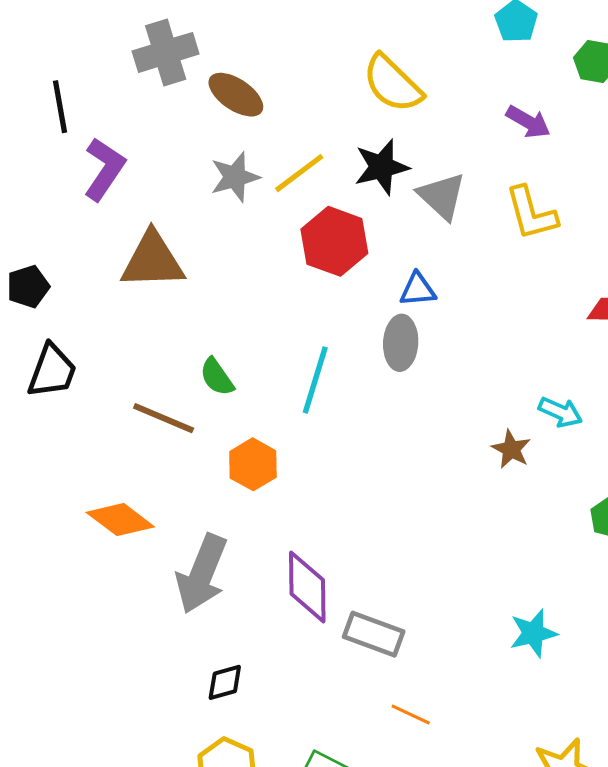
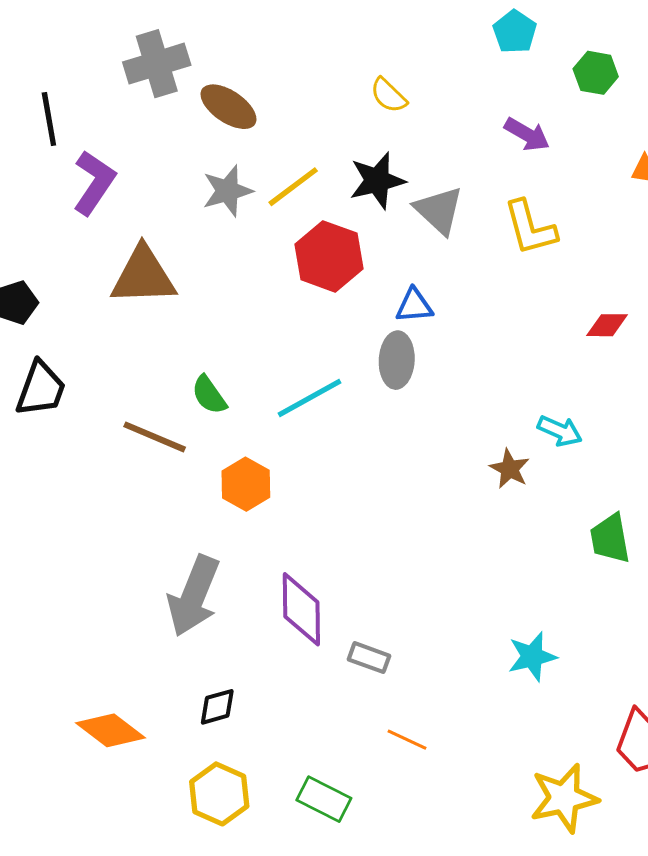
yellow semicircle: (393, 84) -> (389, 95), size x0.6
cyan line: (315, 380) -> (310, 398), turned 44
orange diamond: (120, 520) -> (111, 730), moved
gray rectangle: (374, 634) -> (369, 658), size x0.7

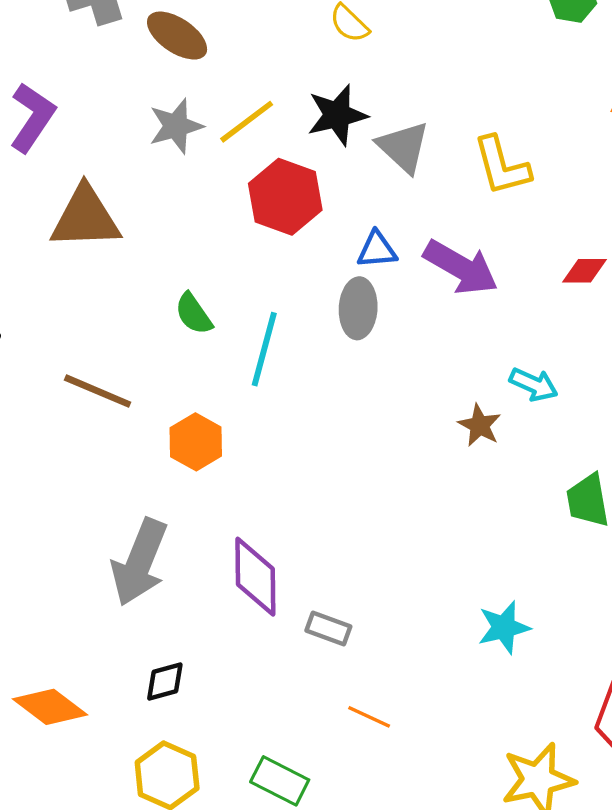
purple arrow: (527, 134) -> (461, 267), moved, size x1.5
green semicircle: (209, 395) -> (194, 314), moved
cyan line: (310, 398) -> (264, 349), turned -46

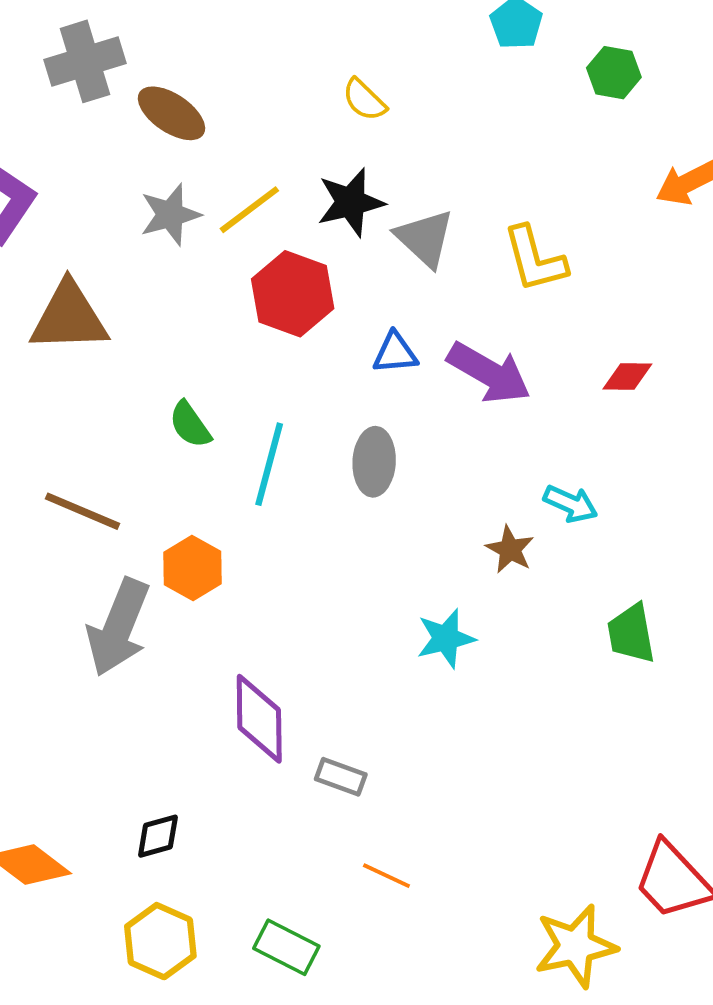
gray ellipse: (358, 308) -> (374, 462), moved
gray arrow: (139, 562) -> (118, 627), moved
cyan star: (504, 627) -> (446, 638), moved

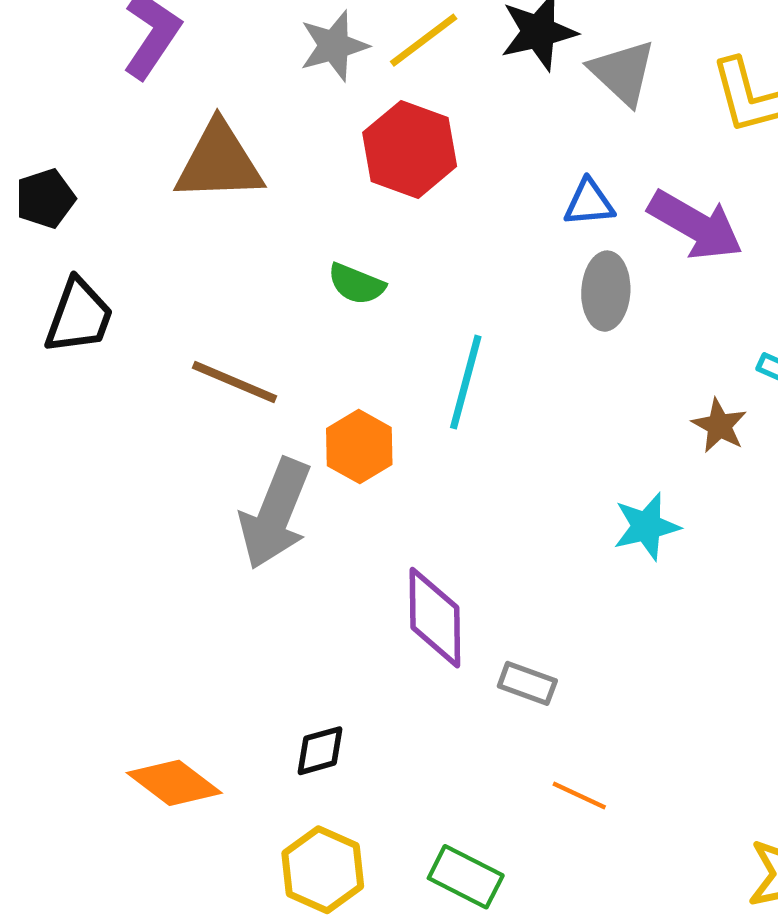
red hexagon: (293, 294) -> (410, 149), moved
green semicircle: (190, 425) -> (356, 284), turned -33
gray ellipse: (374, 462) -> (606, 291), moved
cyan line: (269, 464) -> (466, 382), moved

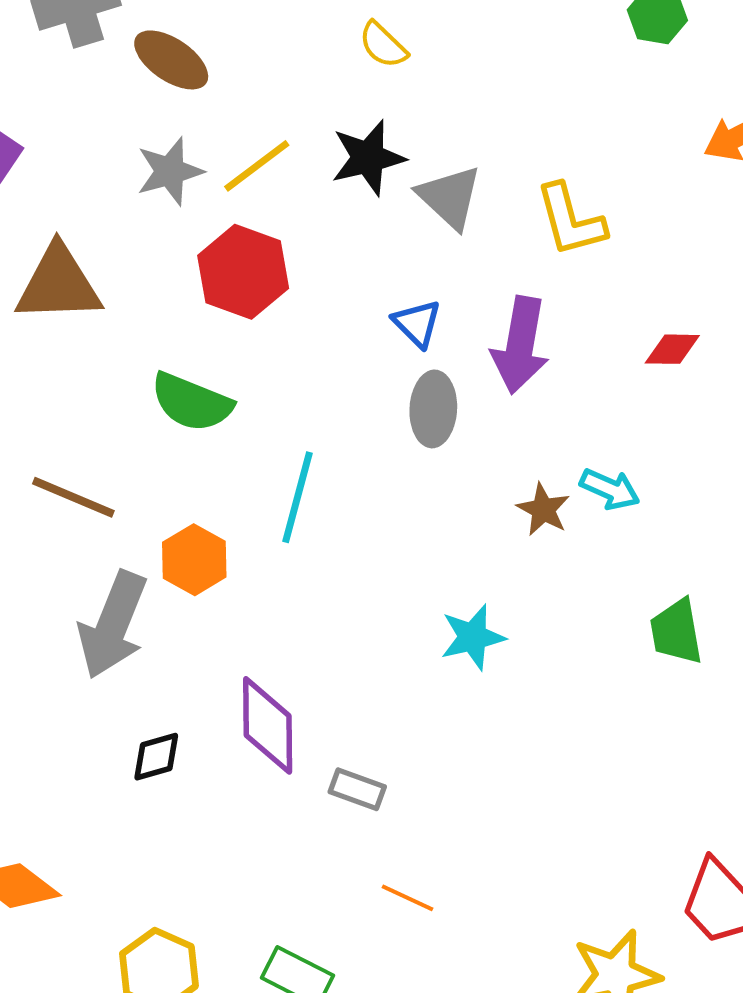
blue triangle: (589, 203) -> (417, 323), turned 50
purple arrow: (696, 225) -> (520, 345), turned 70
green semicircle: (356, 284) -> (192, 402), size x1.5
brown star: (719, 426) -> (543, 509), moved
black diamond: (320, 751) -> (156, 757), moved

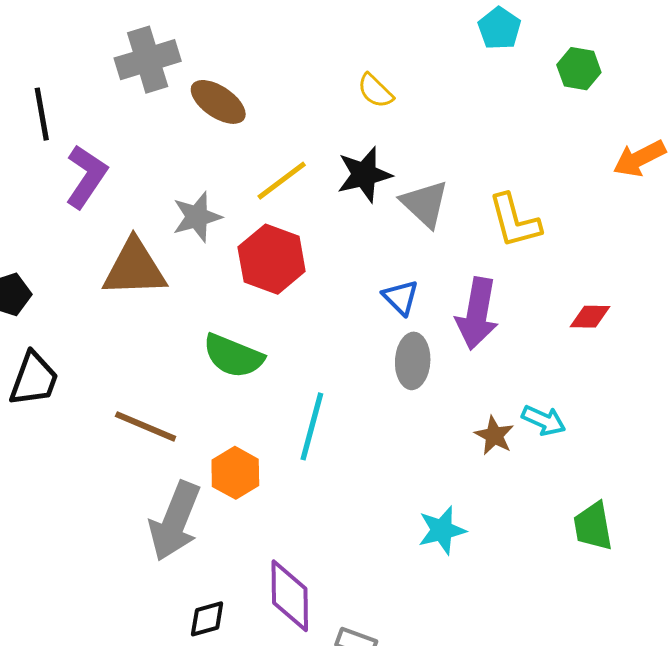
gray star: (170, 171) -> (197, 217), moved

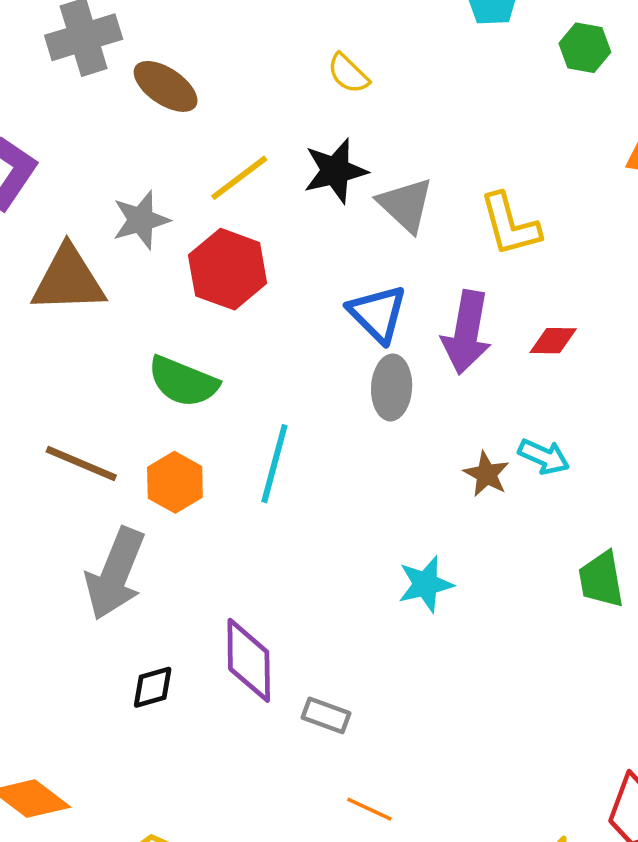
blue triangle: (401, 297) -> (378, 314), size x1.4
red diamond: (590, 317) -> (553, 341), moved
orange hexagon: (235, 473) -> (175, 482), moved

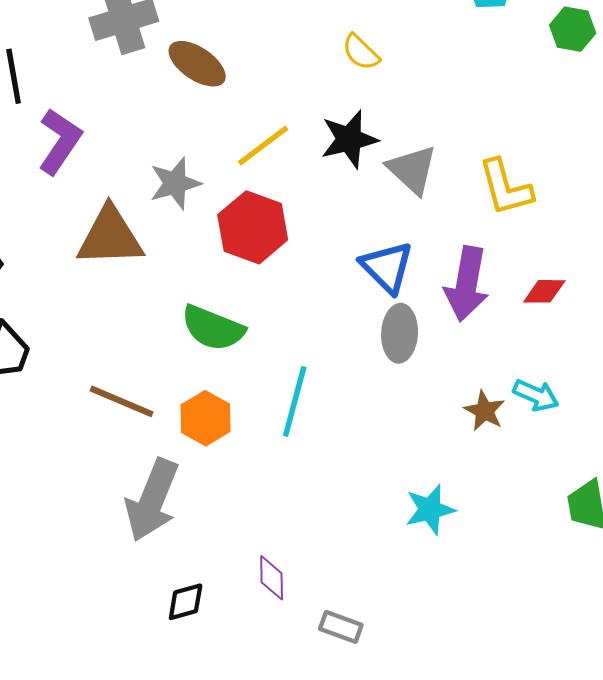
purple diamond: (249, 660) -> (272, 578), size x0.6

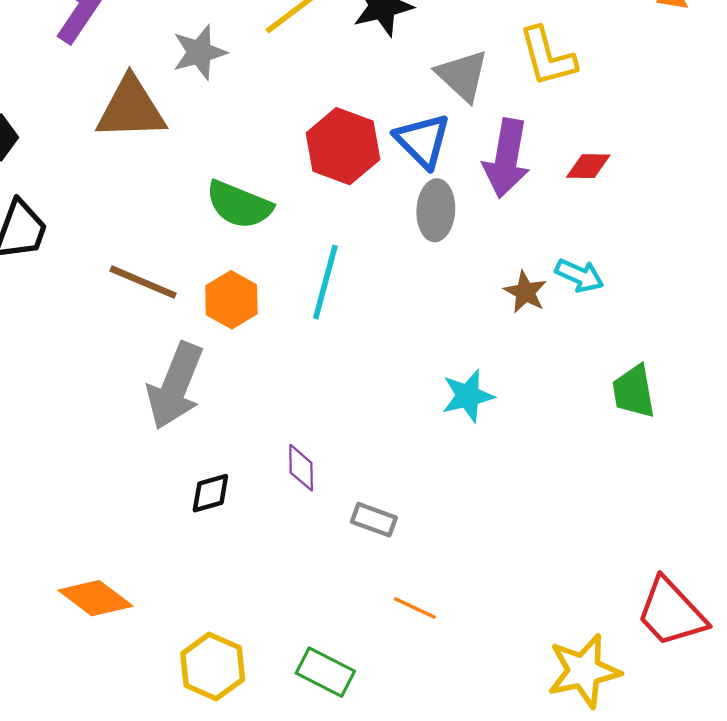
gray triangle: (412, 170) -> (462, 75), moved
red hexagon: (253, 227) -> (343, 146), moved

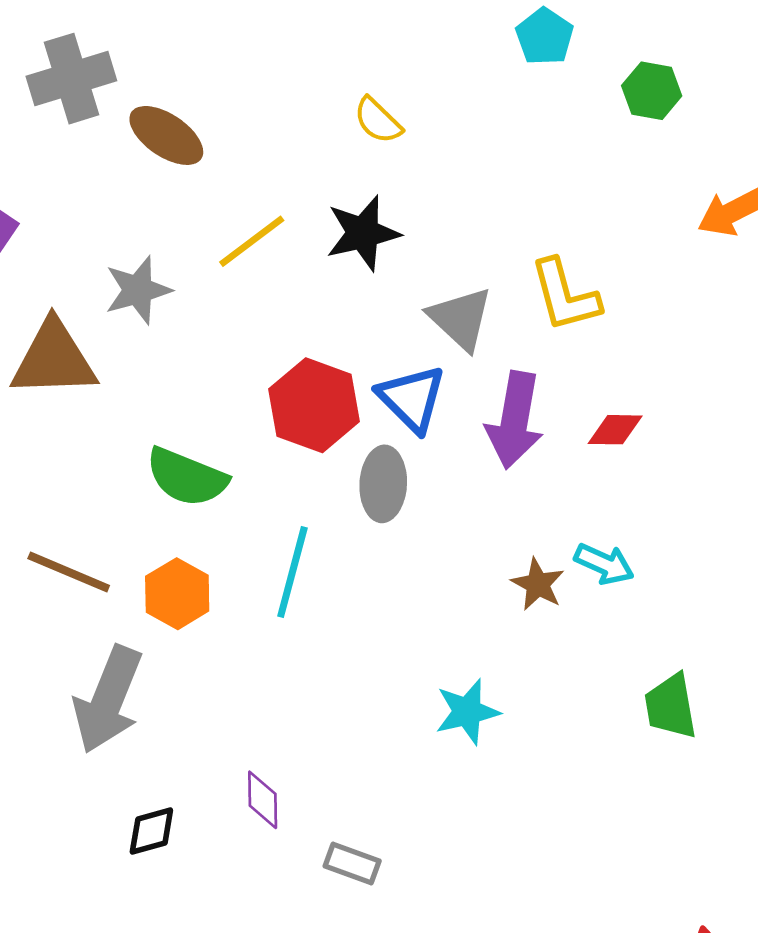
gray ellipse: (436, 210) -> (383, 484), moved

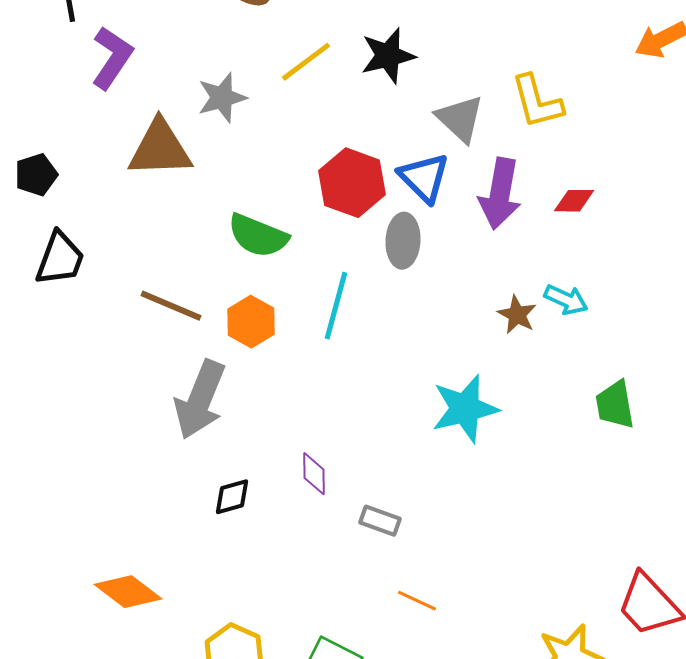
cyan star: (467, 712) -> (465, 409), size x1.4

